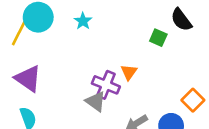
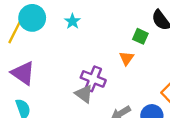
orange triangle: (129, 72) -> (127, 58), moved

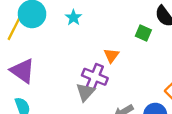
orange triangle: (127, 58) -> (111, 55), moved
gray triangle: (84, 94) -> (85, 92), turned 36

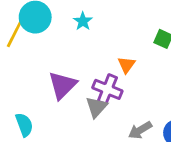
purple triangle: (23, 71) -> (62, 85), moved, turned 40

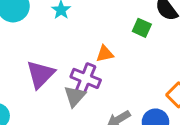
orange triangle: (126, 65) -> (105, 54), turned 42

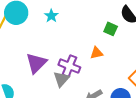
orange triangle: (105, 54) -> (97, 53), moved

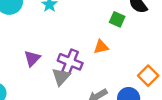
purple triangle: (36, 63) -> (32, 58), size x0.7

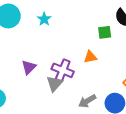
green square: (117, 19) -> (105, 32), turned -32

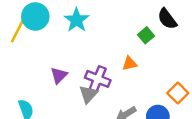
cyan star: (44, 19) -> (77, 20), size x1.5
green square: (105, 32) -> (146, 35), turned -32

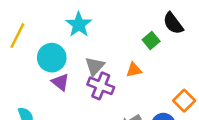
cyan circle: (35, 16) -> (52, 58), moved
purple triangle: (59, 75) -> (60, 82), turned -36
gray triangle: (88, 94) -> (95, 66), moved

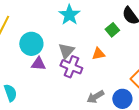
cyan star: (79, 25) -> (69, 15), moved
purple triangle: (60, 82) -> (38, 64), turned -35

